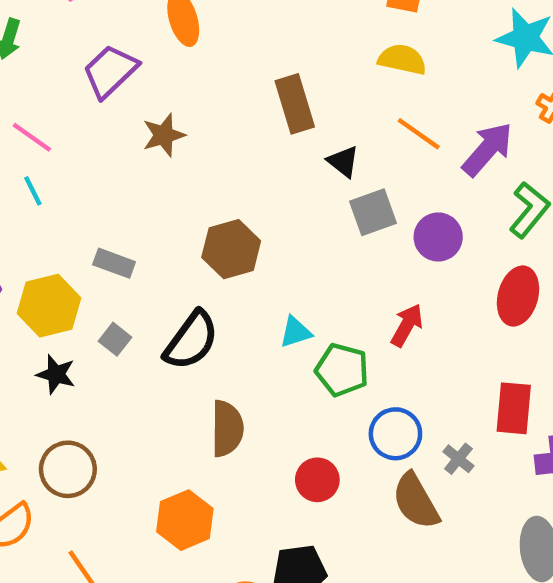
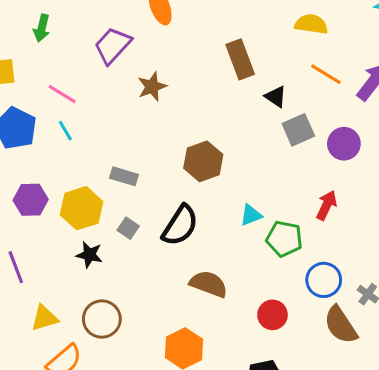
brown semicircle: (227, 429) -> (209, 284), turned -66

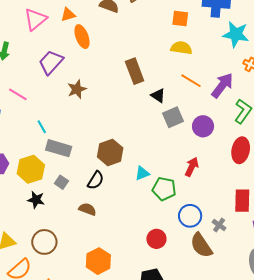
cyan line: (65, 131) -> (42, 127), moved
brown hexagon: (203, 161) -> (110, 152), moved
gray rectangle: (124, 176) -> (59, 148), size x1.4
black semicircle: (180, 225) -> (96, 180), size x0.7
brown semicircle: (209, 284) -> (87, 209), moved, size x0.7

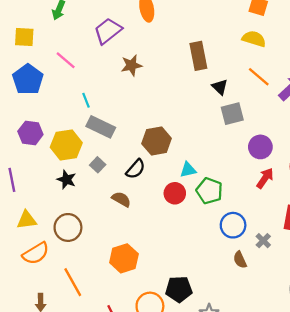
purple circle: (203, 126) -> (260, 147), moved
red arrow: (192, 167) -> (265, 178), moved
red circle: (156, 239) -> (175, 193), moved
brown semicircle: (201, 245) -> (240, 260), size x0.6

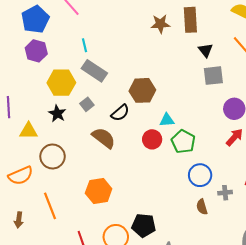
brown star: (132, 65) -> (160, 24), moved
purple hexagon: (30, 133) -> (36, 51), moved
brown semicircle: (121, 199) -> (104, 138), size x1.4
yellow triangle: (27, 220) -> (29, 131), moved
gray cross: (263, 241) -> (225, 193), turned 32

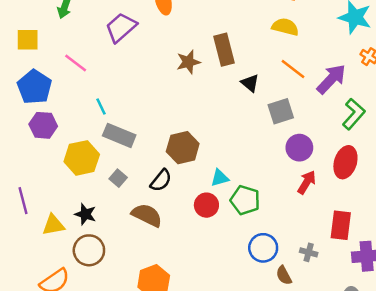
gray square: (213, 76) -> (281, 111), moved
black star: (57, 114) -> (85, 214), moved
blue circle: (200, 175) -> (263, 248), moved
gray cross: (225, 193) -> (309, 252), turned 32

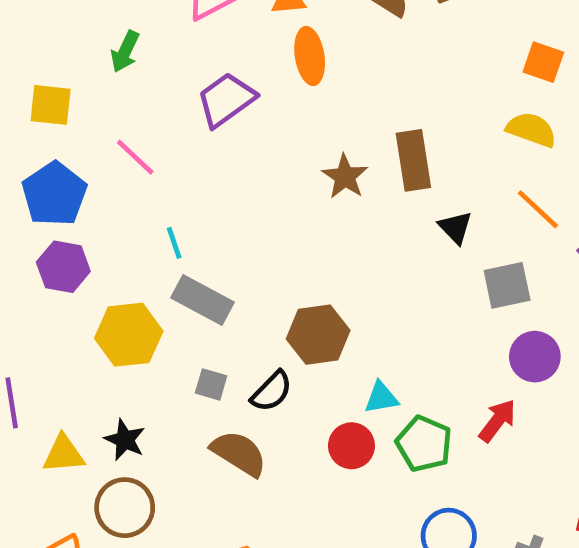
brown star: (188, 62) -> (345, 177), turned -30
gray square: (118, 178) -> (211, 384), moved, turned -30
red arrow: (307, 182) -> (497, 421), moved

